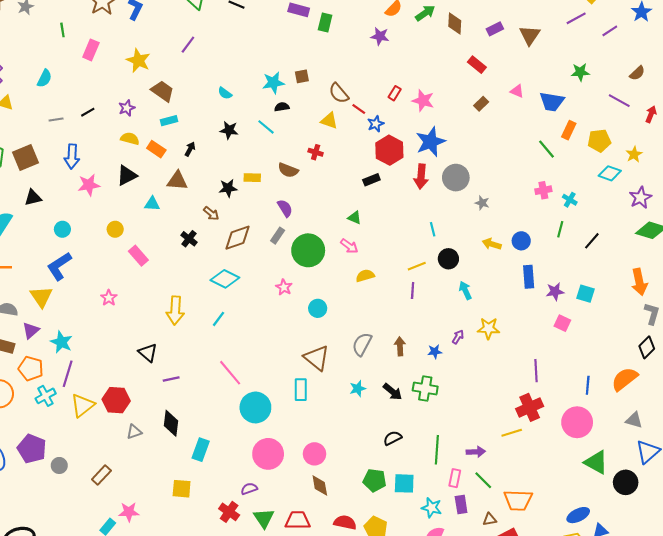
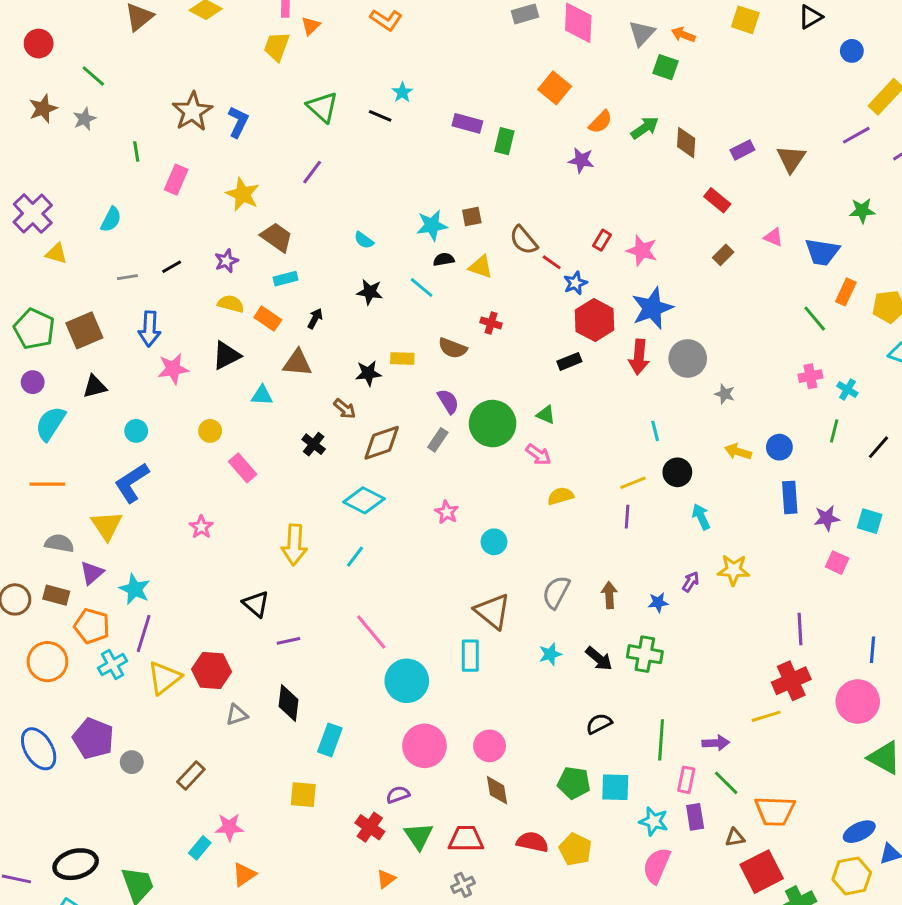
yellow triangle: (329, 121) -> (481, 267), moved
green circle: (308, 250) -> (493, 424), moved

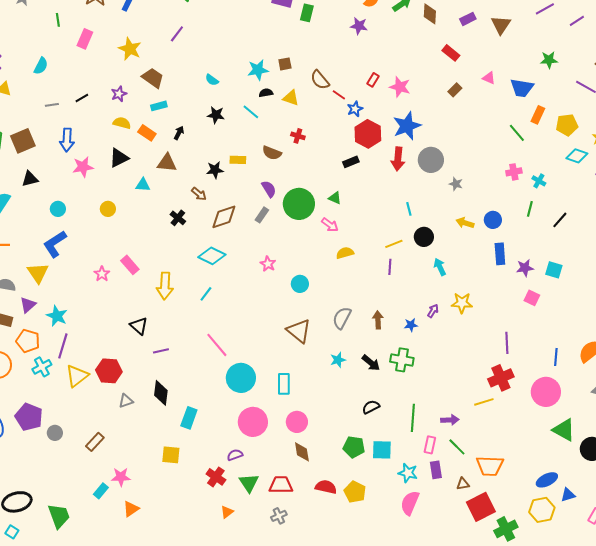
pink rectangle: (243, 468) -> (130, 265), moved
cyan rectangle: (470, 656) -> (284, 384), moved

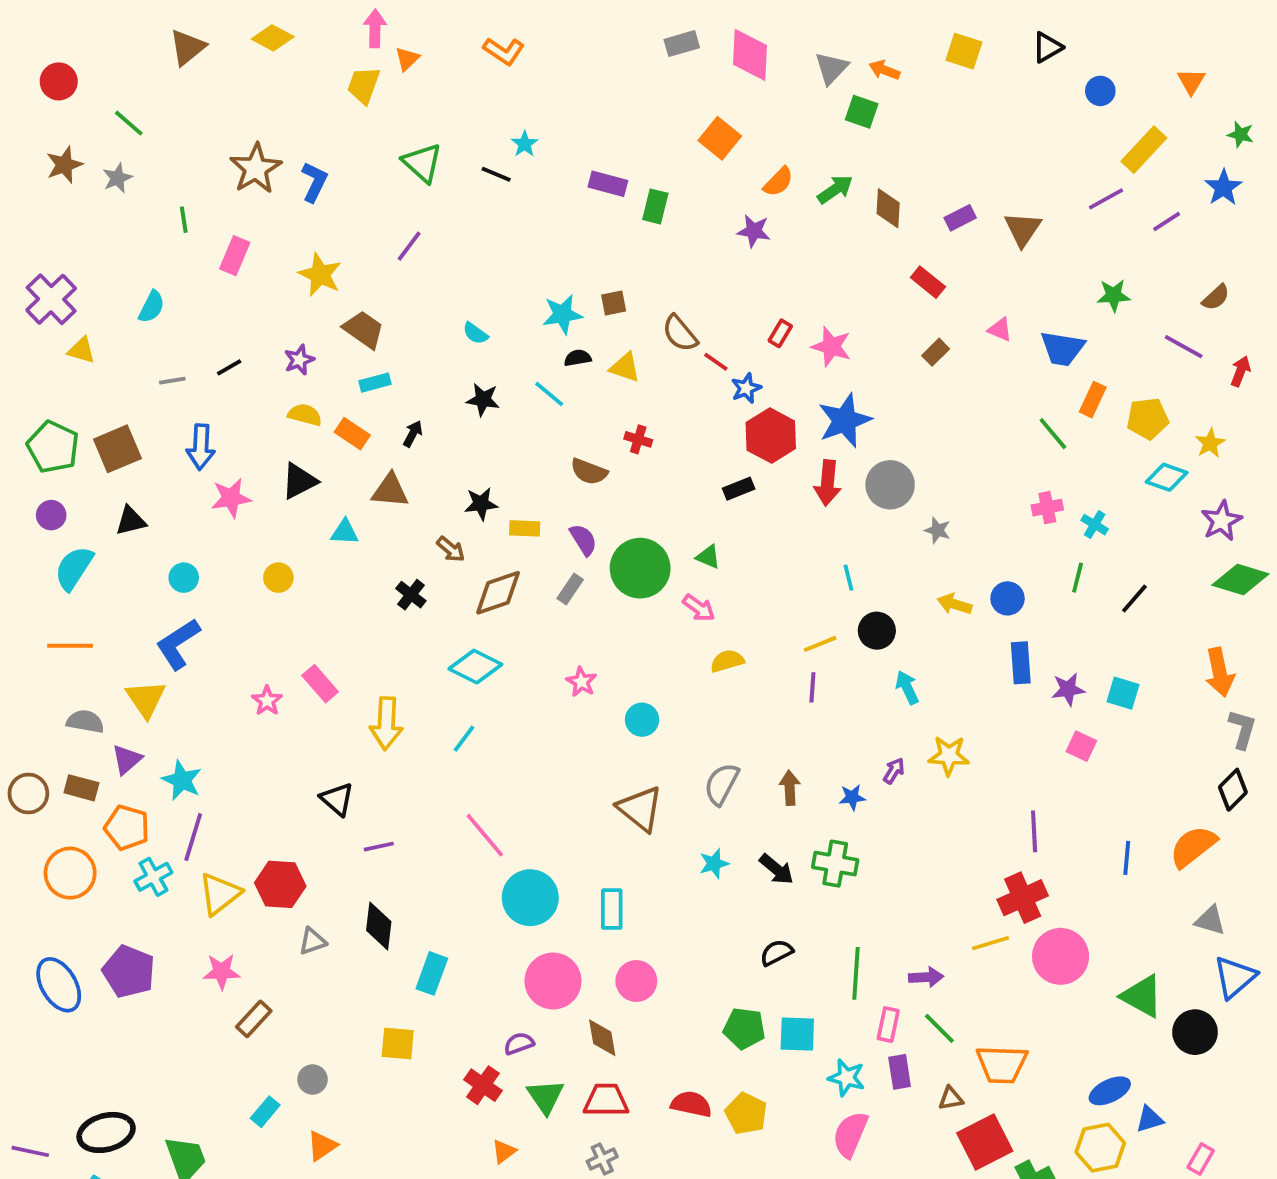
yellow rectangle: (238, 160) -> (525, 528), moved
pink circle: (546, 392) -> (1061, 956), moved
gray circle: (55, 433) -> (312, 1079), moved
brown diamond: (302, 452) -> (602, 1038), moved
pink star: (121, 477) -> (222, 972), moved

